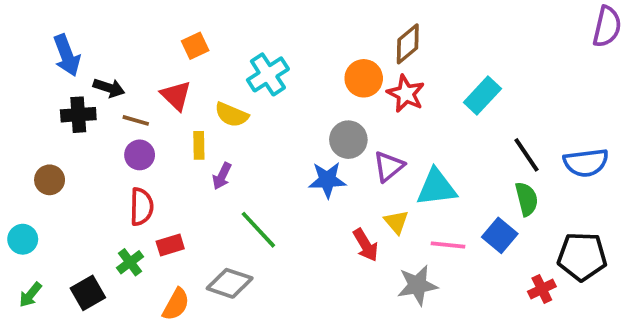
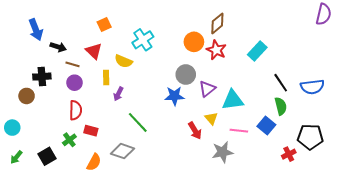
black cross: (78, 115) -> (42, 77), moved
red rectangle: (170, 245) -> (91, 131), turned 32

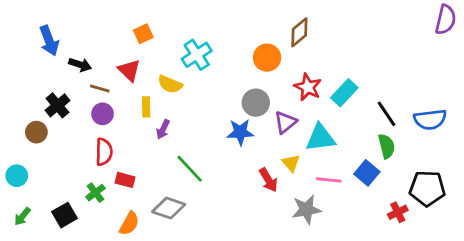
red star: (216, 50) -> (308, 87), moved
cyan rectangle: (257, 51) -> (344, 93), moved
black cross: (42, 77) -> (58, 105), turned -36

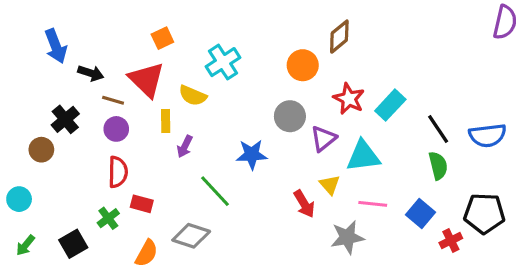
red triangle: (129, 70) -> (147, 80), size x1.4
blue star: (240, 132) -> (252, 154), moved
blue square: (367, 173) -> (421, 213), moved

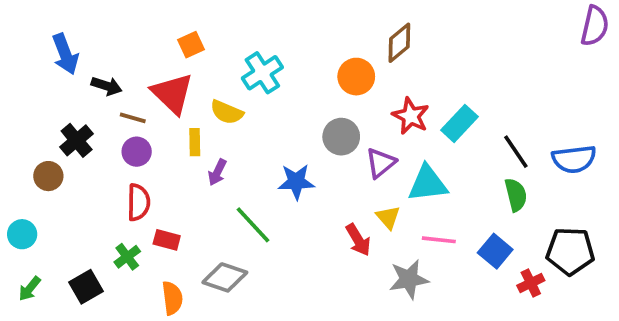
orange semicircle: (147, 253) -> (172, 298), turned -36

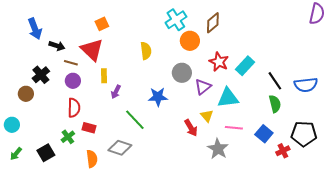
cyan cross: (262, 73) -> (176, 20), moved
yellow semicircle: (227, 112) -> (146, 51), moved, turned -120
gray star: (409, 279) -> (218, 149), turned -30

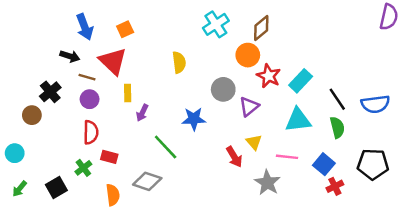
blue arrow: (35, 29) -> (85, 27), moved
orange circle: (190, 41) -> (248, 55), moved
cyan triangle: (228, 98) -> (298, 120), moved
red cross: (283, 151) -> (335, 186), moved

